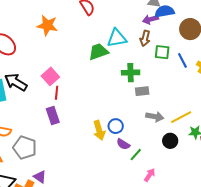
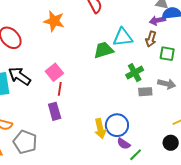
green cross: (131, 73) -> (135, 73), turned -30
gray arrow: (155, 117) -> (167, 84), moved
blue circle: (116, 126) -> (117, 125), size x1.5

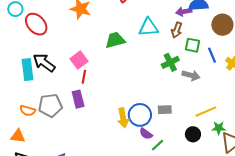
green trapezoid: (104, 50) -> (115, 40), moved
green cross: (135, 73) -> (170, 62), moved
gray rectangle: (145, 92) -> (165, 110), moved
gray pentagon: (25, 142) -> (50, 105), moved, turned -30

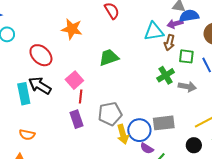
red ellipse: (36, 24) -> (41, 55), moved
cyan triangle: (149, 27) -> (154, 31), moved
gray pentagon: (50, 105) -> (110, 114), moved
gray rectangle: (165, 110) -> (164, 123), size x1.5

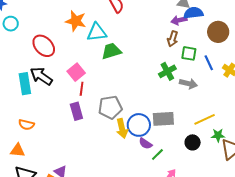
cyan triangle: (154, 31) -> (97, 32), moved

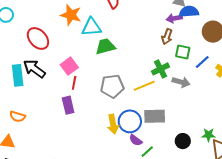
blue line: (209, 63) -> (202, 62), turned 70
gray pentagon: (110, 107) -> (112, 86), moved
yellow line: (205, 119) -> (144, 86), moved

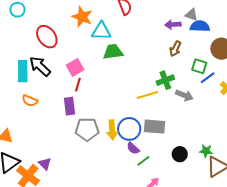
purple arrow: (174, 18) -> (173, 25), moved
green square: (183, 52) -> (199, 66), moved
gray pentagon: (112, 86) -> (87, 129), moved
orange semicircle: (17, 116) -> (30, 101), moved

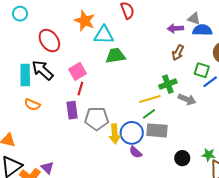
gray pentagon: (87, 129) -> (97, 119), moved
green line: (143, 161) -> (149, 114), moved

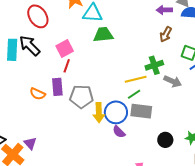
orange semicircle: (32, 105) -> (38, 94), moved

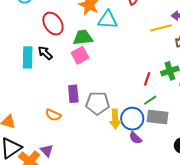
green trapezoid: (103, 35) -> (83, 37), moved
black arrow: (30, 46) -> (45, 53), size x0.7
red line: (67, 66) -> (147, 79), moved
yellow line: (136, 79) -> (161, 28), moved
orange semicircle: (38, 94) -> (53, 115), moved

